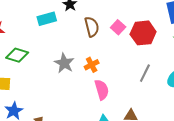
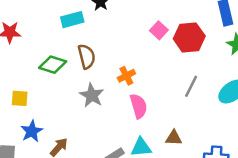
brown semicircle: (92, 27) -> (87, 56), moved
green diamond: (17, 55) -> (53, 65), moved
gray star: (64, 63) -> (92, 95), moved

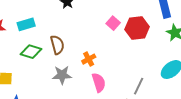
cyan rectangle: (72, 20) -> (26, 24), moved
gray line: (191, 86) -> (139, 86), moved
gray star: (92, 95) -> (62, 75), turned -30

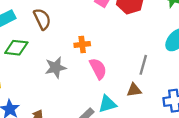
brown semicircle: (57, 45) -> (42, 19), moved
orange cross: (89, 59) -> (82, 44), turned 32

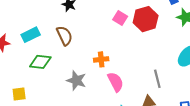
gray line: (143, 65) -> (157, 79), turned -30
gray star: (56, 68) -> (76, 80), turned 30

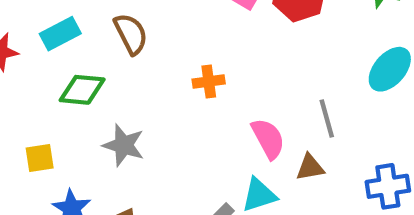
gray star: (76, 80) -> (124, 145), moved
pink semicircle: (116, 82) -> (268, 139), moved

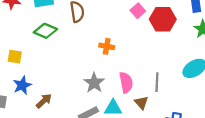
gray star: (124, 145) -> (94, 83), moved
brown triangle: (310, 167) -> (141, 103), turned 40

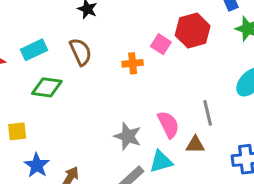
pink square: (138, 11) -> (161, 44), moved
orange cross: (107, 46) -> (133, 63), moved
brown triangle: (141, 103) -> (195, 145), turned -32

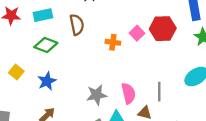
yellow square: (17, 131) -> (16, 72), turned 32
gray star: (128, 136) -> (97, 95), turned 30
blue star: (37, 165) -> (47, 81), moved

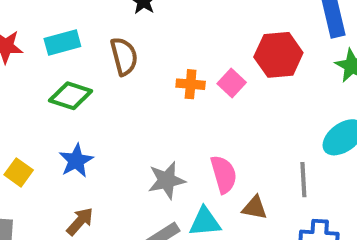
pink square: (137, 33) -> (232, 83), moved
yellow square: (16, 72) -> (19, 172), moved
gray line: (159, 92) -> (303, 180), moved

